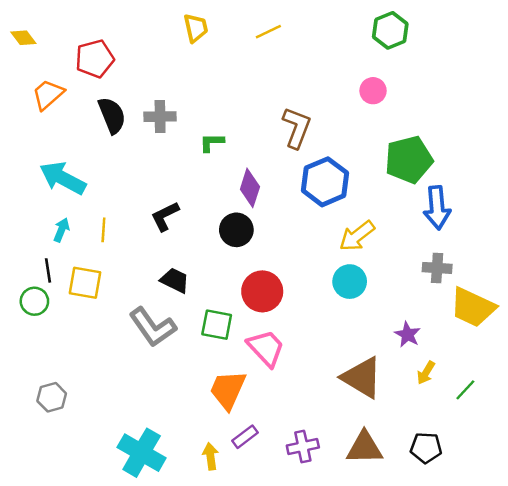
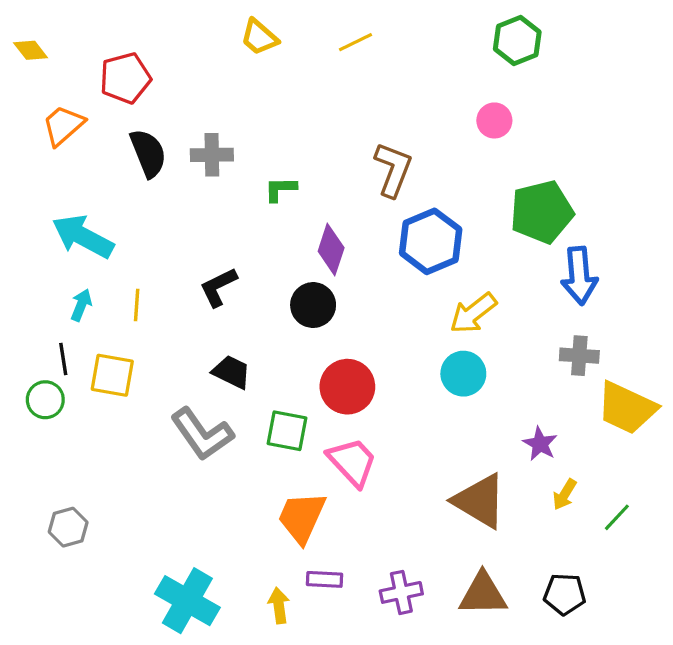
yellow trapezoid: (196, 28) -> (259, 37), turned 144
purple rectangle: (245, 437) -> (325, 579), turned 40

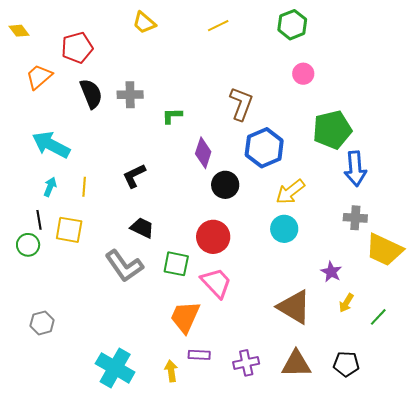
yellow trapezoid: (259, 37) -> (144, 23), moved
green hexagon: (517, 40) -> (292, 25), moved
black circle: (313, 305) -> (225, 185), moved

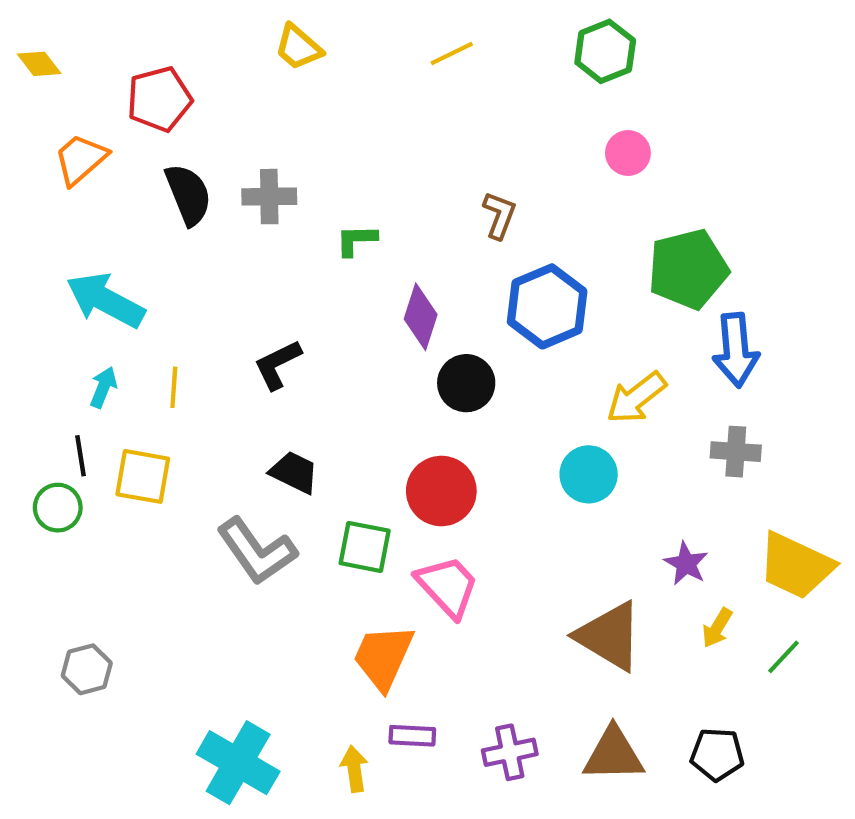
brown L-shape: (241, 104) -> (499, 215), size x0.7
yellow arrow: (290, 192) -> (636, 398), moved
yellow trapezoid: (384, 250) -> (796, 566), moved

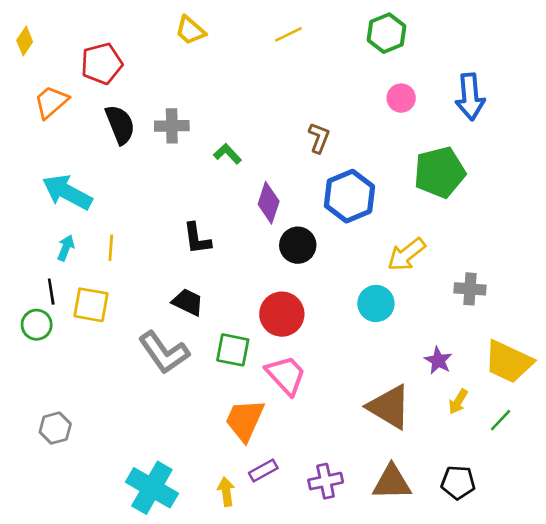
yellow diamond: (39, 64) -> (25, 41), turned 72
green L-shape: (356, 240) -> (227, 154), turned 48
blue arrow: (736, 350) -> (470, 97), moved
black L-shape: (278, 365) -> (197, 239), moved, turned -72
purple rectangle: (412, 736) -> (263, 471), turned -32

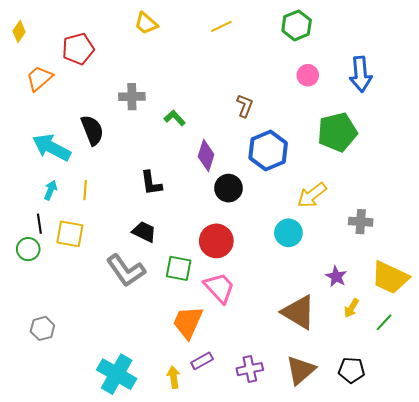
black semicircle: (120, 125) -> (92, 130), moved
brown triangle: (392, 482) -> (301, 370), turned -40

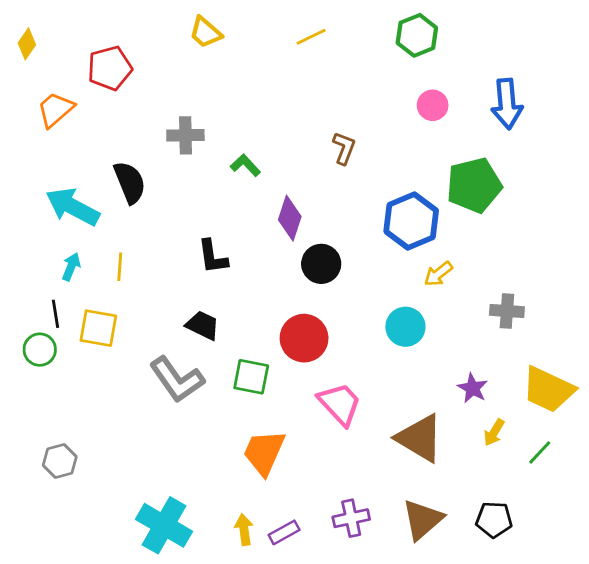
blue hexagon: (268, 150) -> (411, 221), moved
yellow arrow: (312, 195) -> (438, 274), size x0.7
pink trapezoid: (219, 288) -> (340, 404), moved
purple rectangle: (202, 361) -> (284, 532), moved

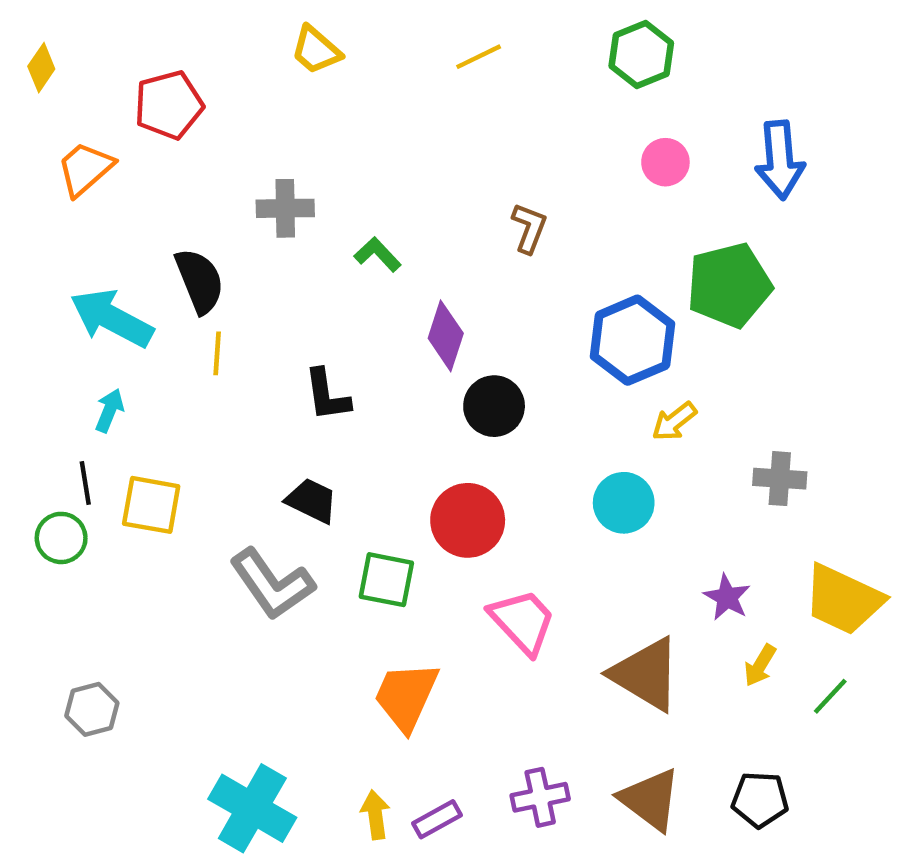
yellow line: (120, 267) -> (217, 353), moved
brown triangle: (423, 520) -> (650, 799), turned -42

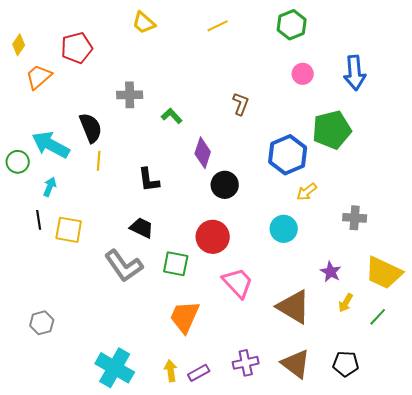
yellow diamond: (41, 68) -> (19, 45), moved
green circle: (61, 538) -> (18, 162), moved

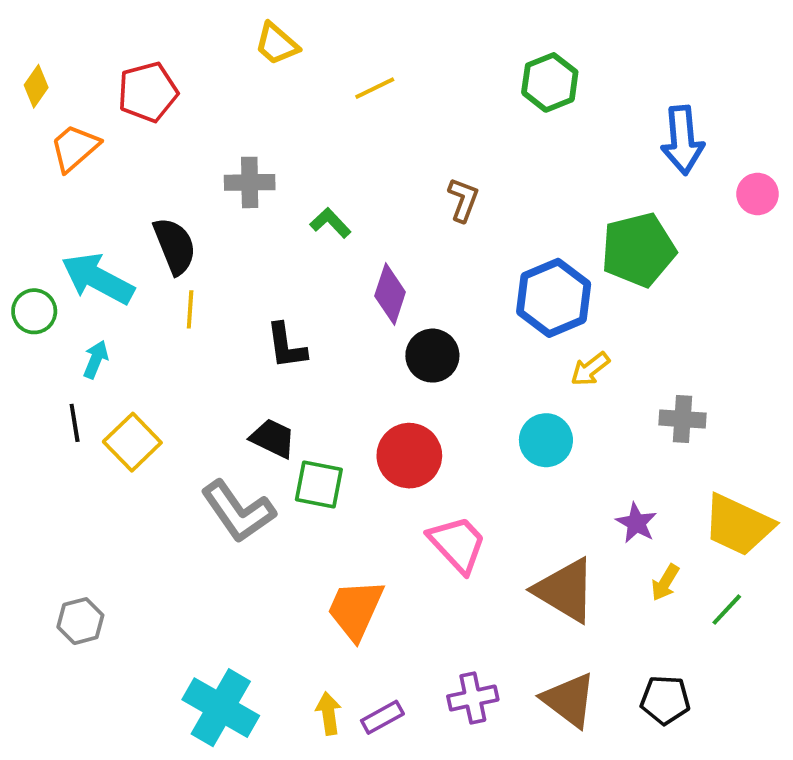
green hexagon: (292, 25) -> (550, 82), moved
yellow line: (218, 26) -> (375, 88), moved
pink circle: (303, 74) -> (758, 194), moved
yellow square: (69, 230) -> (132, 442), turned 36
green square: (176, 264) -> (319, 484), moved

